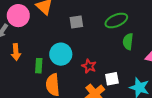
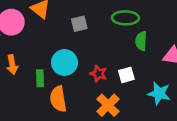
green ellipse: (116, 20) -> (125, 18), turned 30
white square: (112, 79) -> (126, 75), moved

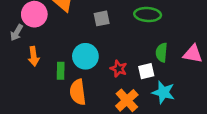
green semicircle: (141, 41) -> (162, 52), moved
cyan star: (159, 93) -> (163, 92), moved

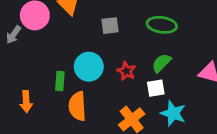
green semicircle: (162, 52) -> (161, 63), moved, turned 36
orange arrow: (34, 56) -> (26, 102), moved
red star: (119, 69) -> (126, 71), moved

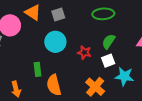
gray square: (110, 26) -> (58, 14), moved
cyan circle: (89, 67) -> (55, 42), moved

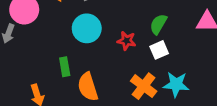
cyan star: (124, 76) -> (176, 84), moved

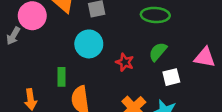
white square: (159, 50) -> (171, 77), moved

